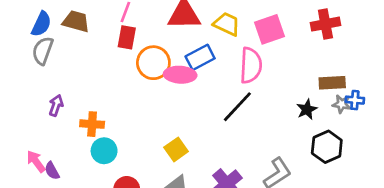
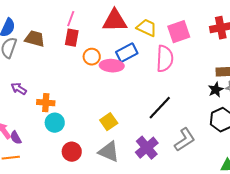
brown trapezoid: (76, 21) -> (35, 39), moved
orange circle: (153, 63) -> (92, 57), size x0.7
purple arrow: (56, 105) -> (19, 89), turned -77
black line: (237, 107) -> (160, 108), moved
black star: (307, 109) -> (216, 90), moved

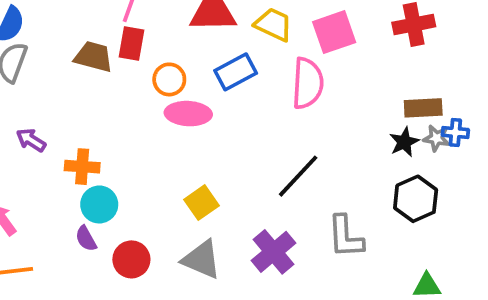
brown trapezoid: (35, 39) -> (94, 57), moved
pink ellipse: (112, 66) -> (188, 114), moved
purple semicircle: (16, 138) -> (86, 239), moved
gray L-shape: (185, 140) -> (345, 237), turned 120

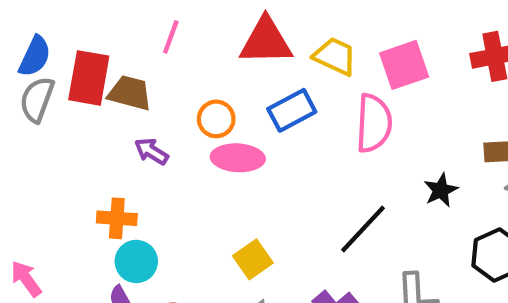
red rectangle: (131, 43) -> (89, 78), moved, size x1.4
purple arrow: (31, 140) -> (151, 151), moved
black star: (404, 142) -> (441, 190), moved

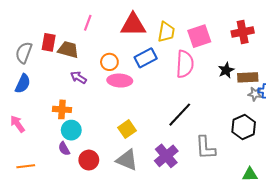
blue semicircle: (35, 56) -> (23, 84), moved
yellow trapezoid: (335, 56) -> (166, 32), turned 75
red rectangle: (89, 78) -> (49, 42), size x0.7
black star: (441, 190) -> (226, 70), moved
pink arrow: (26, 279) -> (18, 124), moved

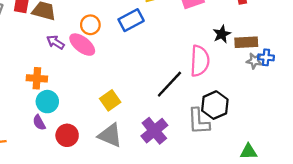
pink semicircle: (185, 64) -> (200, 61), moved
pink ellipse: (120, 81) -> (82, 45), moved, turned 35
black hexagon: (244, 127) -> (215, 105), moved

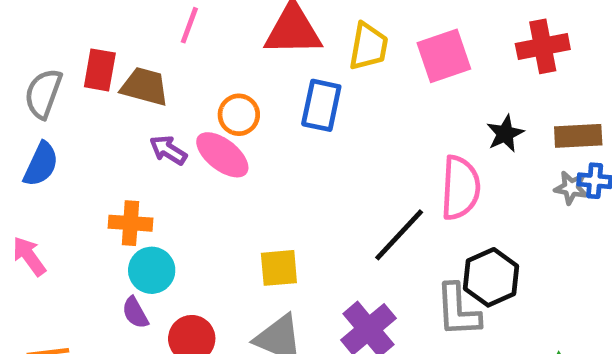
blue rectangle: (131, 20) -> (321, 105), turned -50
brown rectangle: (246, 42) -> (578, 136), moved
yellow square: (110, 100) -> (279, 268), turned 30

